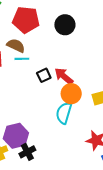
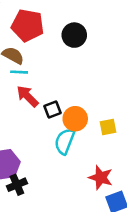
black square: (44, 75) -> (53, 109), moved
red arrow: (64, 76) -> (27, 96), moved

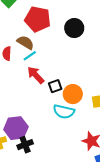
cyan line: (19, 72) -> (30, 56), turned -40
cyan semicircle: (65, 141) -> (64, 112), turned -100

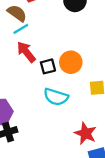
orange circle: (73, 94) -> (71, 62), moved

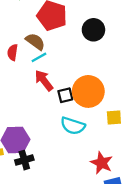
orange circle: (71, 62) -> (88, 91), size x1.4

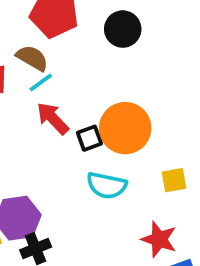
yellow square: (114, 117) -> (174, 180), moved

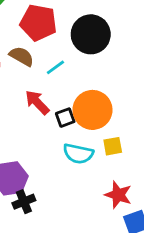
black circle: (123, 29) -> (91, 34), size x1.4
cyan line: (41, 82) -> (55, 67), moved
yellow square: (174, 180) -> (113, 146), moved

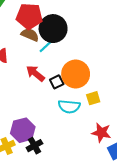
black circle: (91, 34) -> (53, 29), moved
brown semicircle: (22, 56) -> (30, 35), moved

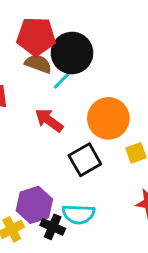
black square: (57, 82) -> (85, 160), moved, size x1.5
cyan semicircle: (69, 107) -> (79, 214), moved
black cross: (34, 146) -> (53, 227), turned -35

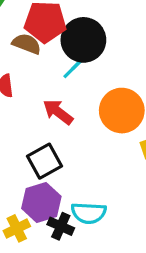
brown semicircle: (38, 64) -> (27, 44), moved
black square: (85, 160) -> (44, 161), moved

